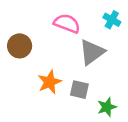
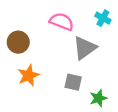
orange star: (49, 82) -> (28, 75), moved

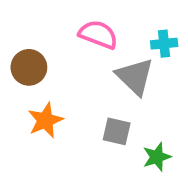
cyan cross: (103, 18) -> (164, 44), moved, turned -35
gray triangle: (85, 48) -> (135, 77), turned -40

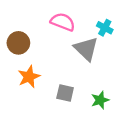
cyan cross: (164, 44) -> (105, 28), turned 35
gray square: (117, 131) -> (65, 93), moved

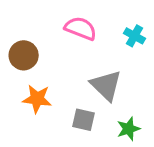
gray triangle: (86, 49) -> (106, 85), moved
orange star: (29, 77) -> (37, 99), turned 30

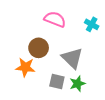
brown circle: (24, 55) -> (39, 48), moved
green star: (128, 129) -> (77, 84), moved

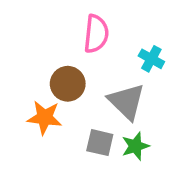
pink semicircle: (55, 19) -> (96, 34), turned 75
cyan cross: (92, 24) -> (151, 59), moved

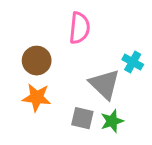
cyan cross: (151, 59) -> (133, 62), moved
brown circle: (68, 84) -> (37, 61), moved

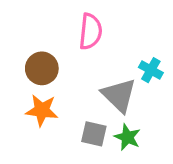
green star: (112, 121) -> (127, 137), turned -30

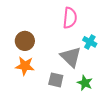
pink semicircle: (90, 31) -> (70, 18), moved
green star: (127, 137) -> (85, 83), moved

